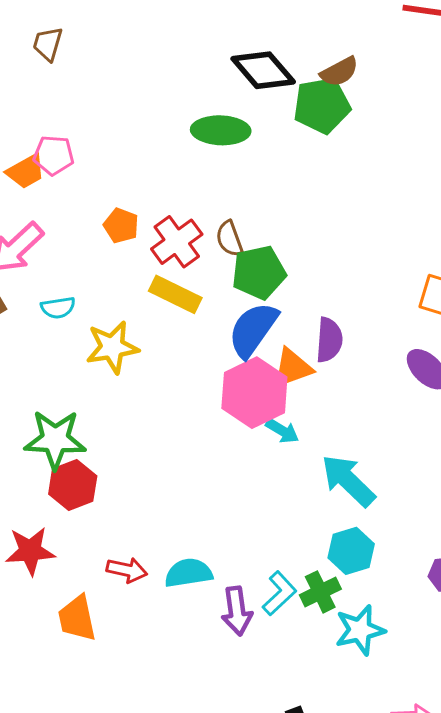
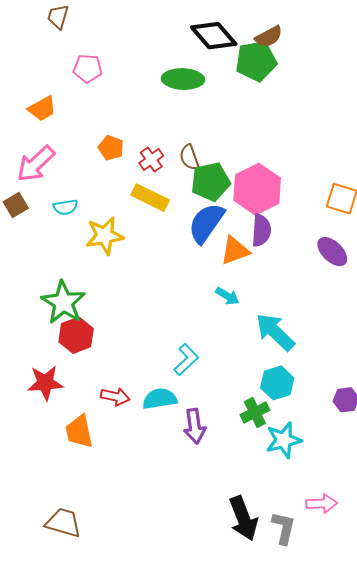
pink pentagon: (54, 155) -> (88, 68), moved
red cross: (177, 242) -> (151, 159), size x0.7
pink hexagon: (254, 393) -> (257, 189), moved
green star: (55, 440) -> (63, 302), turned 30
cyan L-shape: (279, 593) -> (186, 360), moved

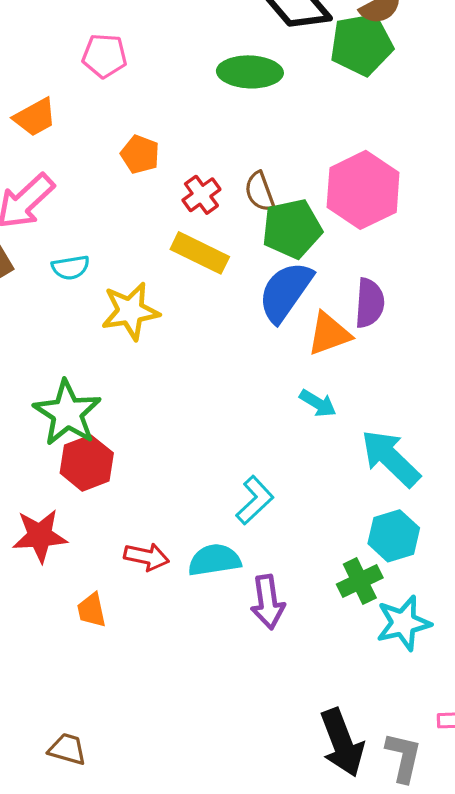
orange pentagon: (111, 148) -> (140, 154), moved
pink hexagon: (257, 189) -> (363, 190), moved
orange trapezoid: (79, 432) -> (92, 610), size x0.7
brown trapezoid: (63, 523) -> (67, 749), size x0.7

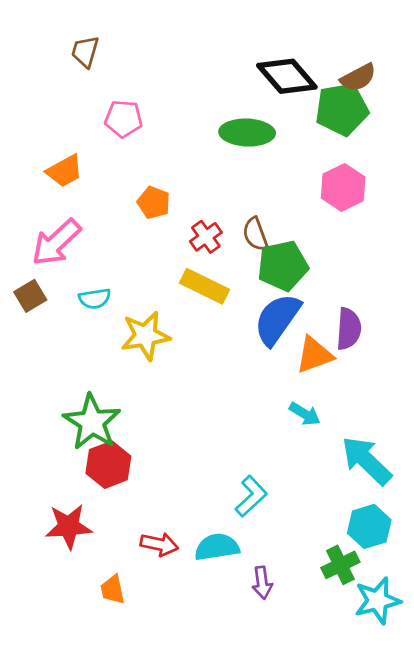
pink hexagon: (363, 190) -> (343, 187), moved, size x0.7
purple arrow: (268, 602) -> (262, 583), size x0.7

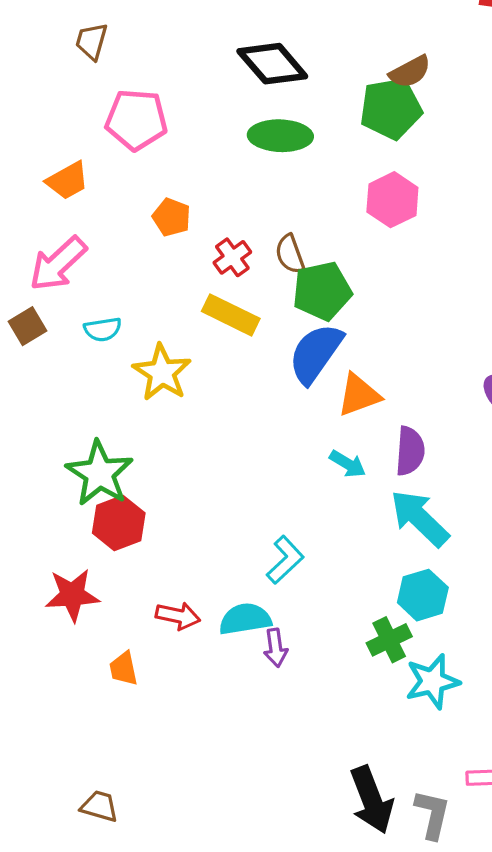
black diamond: (287, 76) -> (272, 64), moved
pink pentagon: (124, 119) -> (136, 120), size x1.4
purple semicircle: (349, 329) -> (410, 451), moved
yellow star: (145, 336) -> (162, 373), turned -30
purple arrow: (262, 583) -> (276, 648), moved

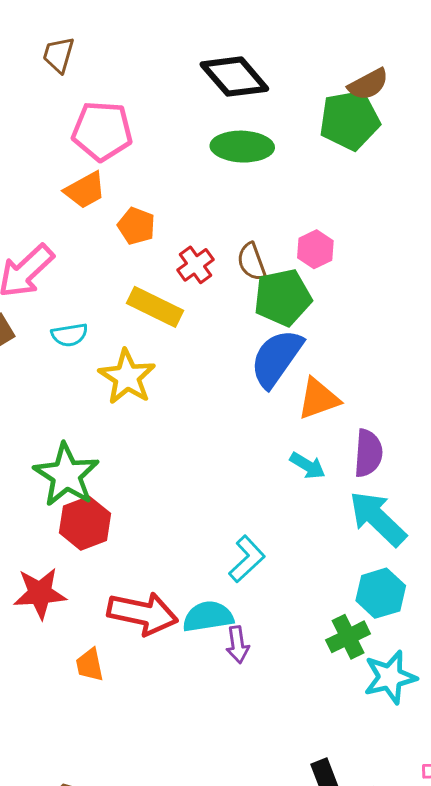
orange trapezoid: (68, 181) -> (85, 190), moved
pink hexagon: (392, 200) -> (315, 249), moved, size x0.7
yellow rectangle: (231, 315) -> (155, 307), moved
red arrow: (178, 616) -> (143, 613), size x1.6

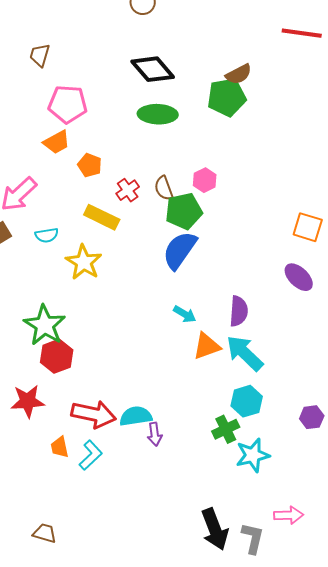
orange triangle: (318, 399) -> (207, 346), moved
cyan arrow: (308, 466) -> (185, 314), moved
cyan L-shape: (247, 559) -> (91, 455), moved

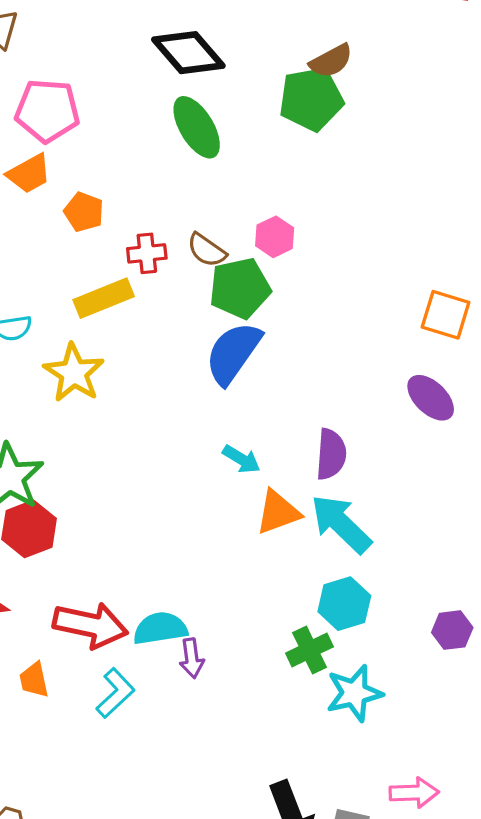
green ellipse: (158, 114) -> (197, 127), turned 57
brown semicircle: (164, 188) -> (207, 250), turned -35
red cross: (128, 190) -> (147, 253), turned 30
yellow rectangle: (102, 217) -> (104, 298), turned -48
cyan L-shape: (91, 455) -> (115, 693), moved

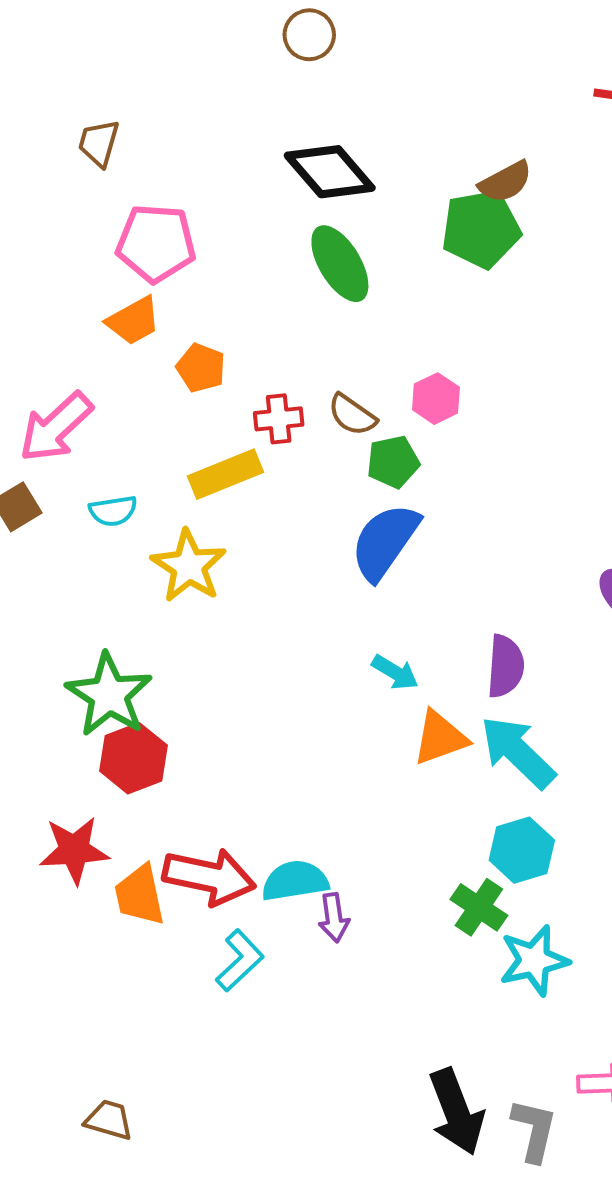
green pentagon: (240, 288) -> (393, 462), size x0.7
green cross: (309, 650) -> (479, 907), turned -30
orange trapezoid: (34, 680) -> (140, 895), moved, size x1.4

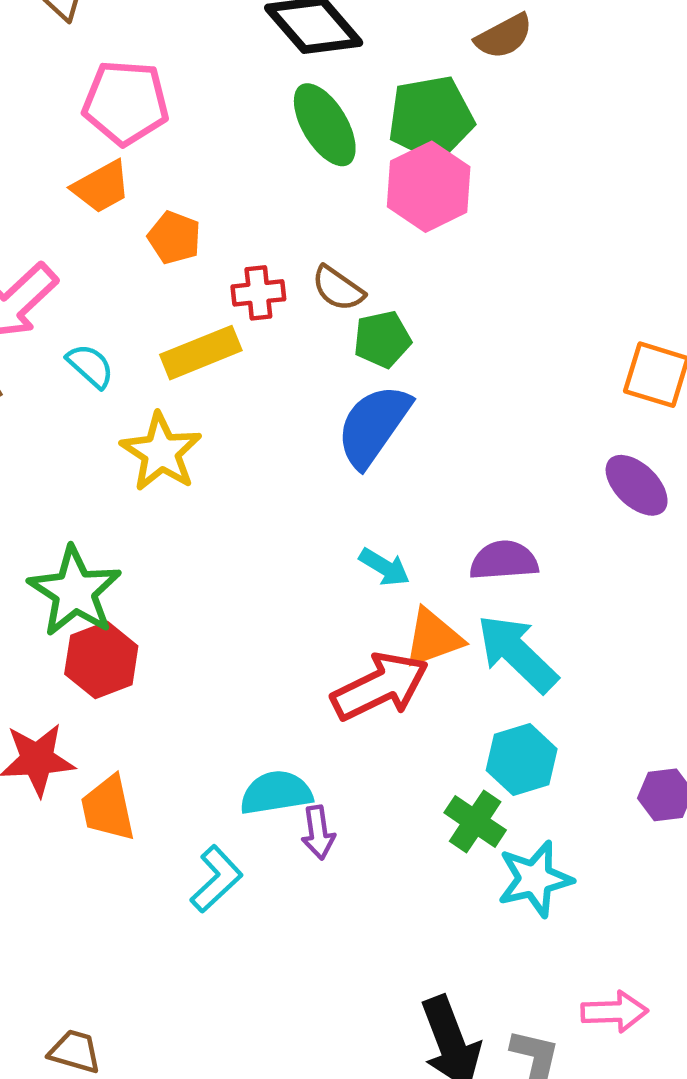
green pentagon: (481, 229) -> (431, 118), moved
pink hexagon: (436, 399) -> (429, 187), moved, size x1.6
cyan semicircle: (113, 511) -> (90, 366), moved, turned -129
purple semicircle: (505, 666) -> (504, 560), turned -98
red arrow: (209, 877) -> (380, 687), moved, turned -38

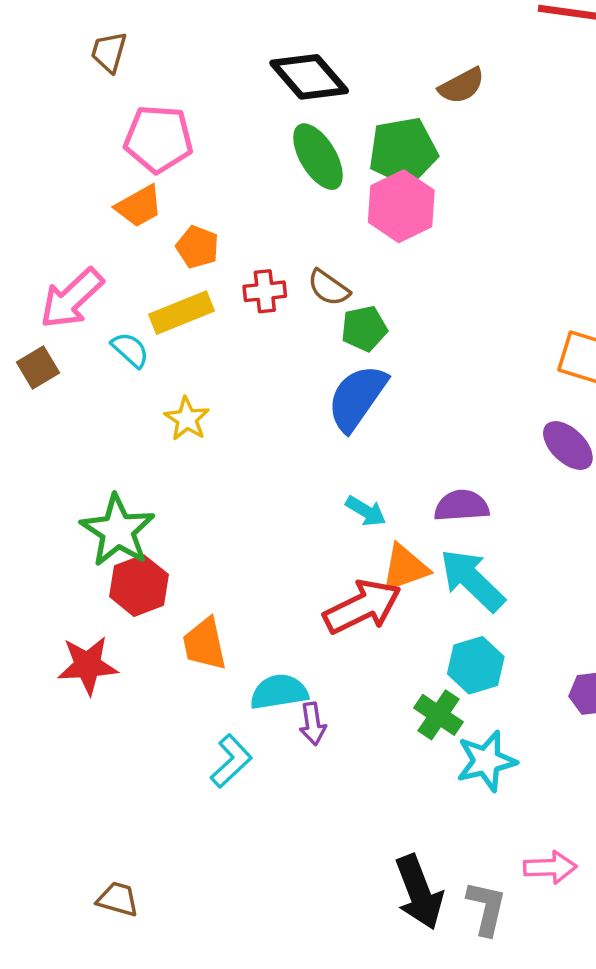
yellow rectangle: (201, 353) -> (182, 313), moved
yellow star: (161, 452) -> (187, 419), size x0.7
orange trapezoid: (108, 808) -> (205, 644), moved

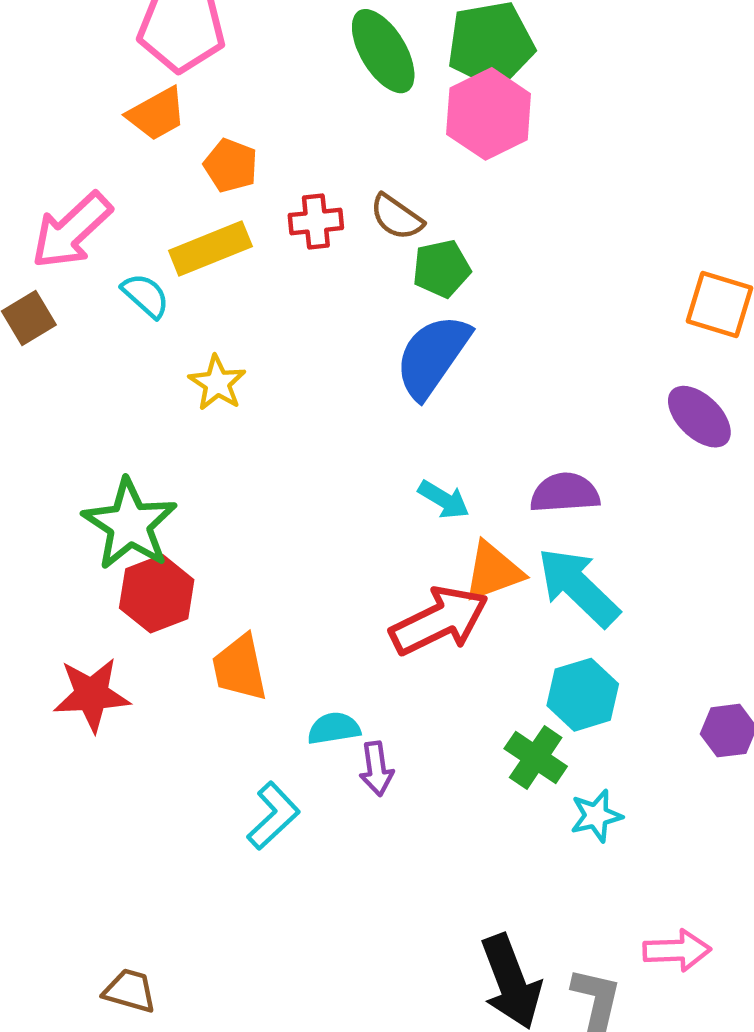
cyan semicircle: (279, 692) -> (334, 728), size x0.7
cyan star: (486, 761) -> (596, 816), size x0.7

